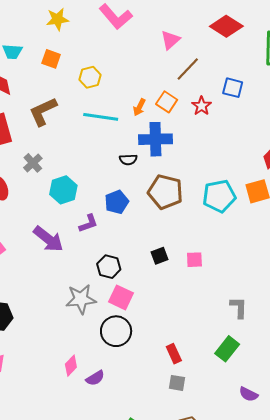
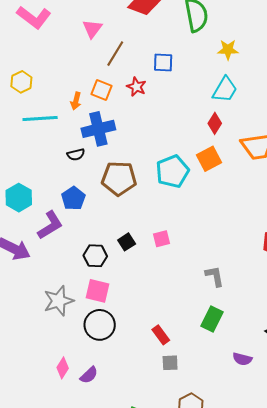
purple L-shape: (88, 223) -> (50, 225), size x1.4
black hexagon: (109, 267) -> (95, 256), moved

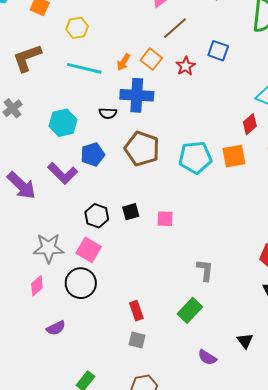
cyan hexagon: (19, 198) -> (63, 123), moved
purple L-shape: (50, 225) -> (63, 173), turned 60
pink diamond: (63, 368) -> (37, 286), moved

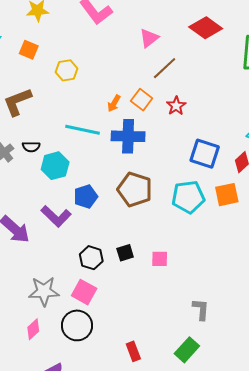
blue square: (218, 51) -> (205, 154), moved, size x1.4
cyan line: (84, 68) -> (83, 130), moved
black semicircle: (108, 113) -> (31, 147), moved

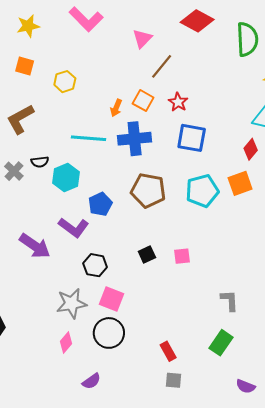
blue square: (205, 154) -> (192, 138), moved
black hexagon: (91, 258) -> (95, 265), moved

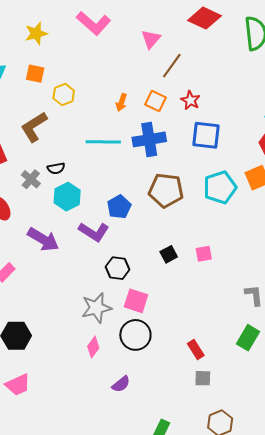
yellow hexagon: (65, 82) -> (64, 95), moved
orange arrow: (116, 108) -> (121, 102), moved
cyan hexagon: (66, 178) -> (67, 197), moved
purple arrow: (35, 246) -> (43, 239), moved

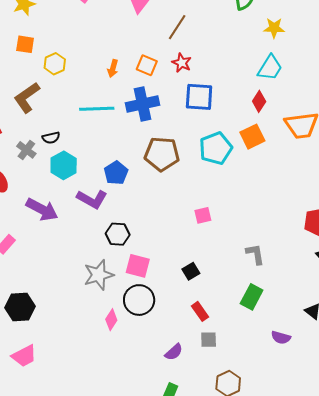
brown line: (172, 66) -> (177, 27), moved
black square: (169, 254) -> (191, 271), moved
pink diamond: (93, 347) -> (111, 320), moved
purple semicircle: (121, 384) -> (174, 352), moved

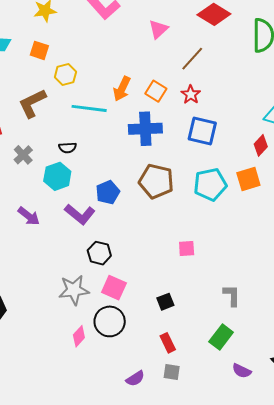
orange arrow: (113, 68) -> (122, 89), size x1.4
cyan line: (97, 109) -> (89, 108), moved
black semicircle: (51, 138) -> (68, 148), moved
purple arrow: (42, 209) -> (29, 216), size x0.7
purple semicircle: (281, 338) -> (242, 371), moved

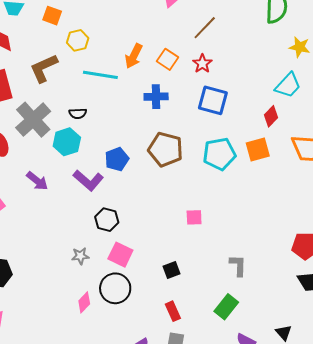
blue cross: (145, 129) -> (156, 97), size x0.7
gray cross: (23, 155) -> (33, 120), size x1.8
gray star: (74, 290) -> (80, 256), size x0.6

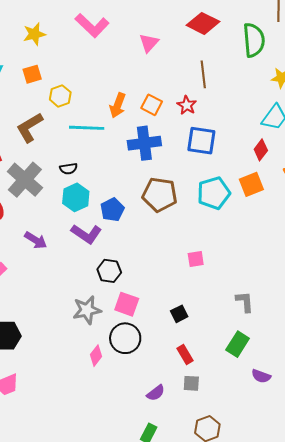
orange square: (52, 16) -> (32, 74), turned -30
brown line: (205, 28) -> (203, 74), moved, turned -44
blue cross: (156, 97) -> (144, 143), size x1.4
cyan hexagon: (67, 142) -> (76, 197), moved
gray star: (80, 256) -> (87, 310), size x1.6

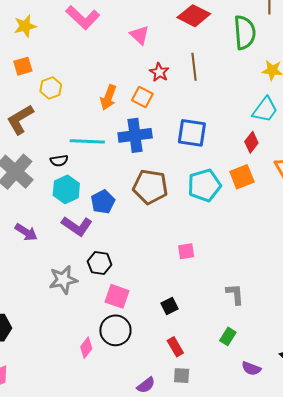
pink triangle: (149, 43) -> (140, 35), turned -30
red star: (187, 105) -> (159, 72), moved
cyan line: (87, 128) -> (87, 141), moved
gray star: (87, 310) -> (63, 280), moved
green rectangle: (238, 344) -> (228, 336), size x0.7

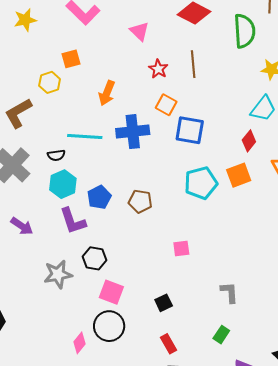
orange square: (23, 66) -> (71, 59), moved
orange square: (142, 97) -> (166, 105), moved
brown pentagon: (150, 187) -> (140, 201), moved, size x0.7
purple L-shape: (77, 226) -> (73, 221), turned 36

